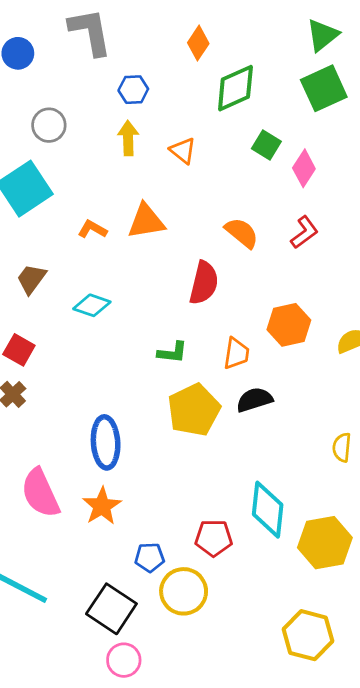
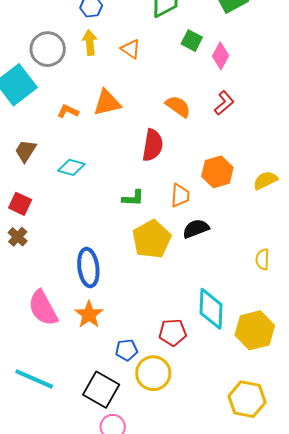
gray circle: (49, 125) -> (48, 49), moved, size x1.4

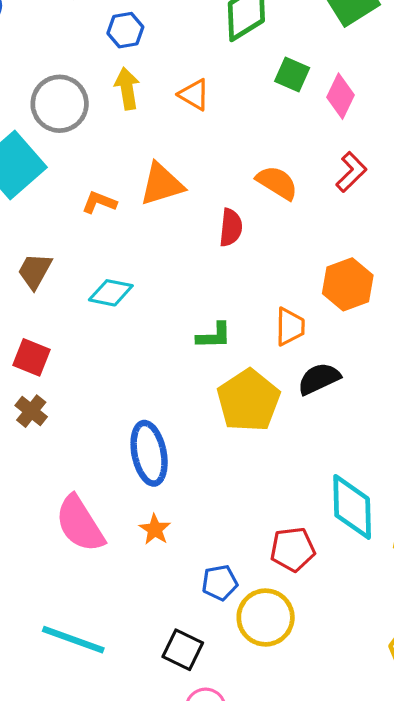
red semicircle: (153, 145) -> (231, 228), moved, size x0.7
orange star: (89, 315) -> (155, 529), size x0.7
black square: (101, 390) -> (183, 650), size x0.7

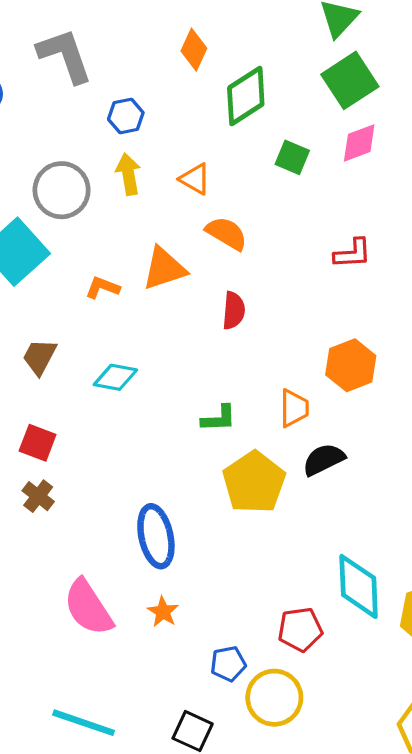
pink diamond: (340, 96) -> (359, 143), moved, turned 45
red L-shape: (351, 172) -> (353, 253), turned 42
orange semicircle: (277, 183) -> (226, 233), moved

